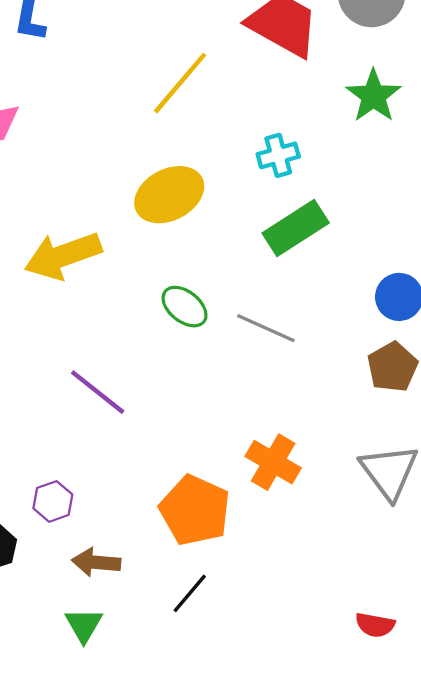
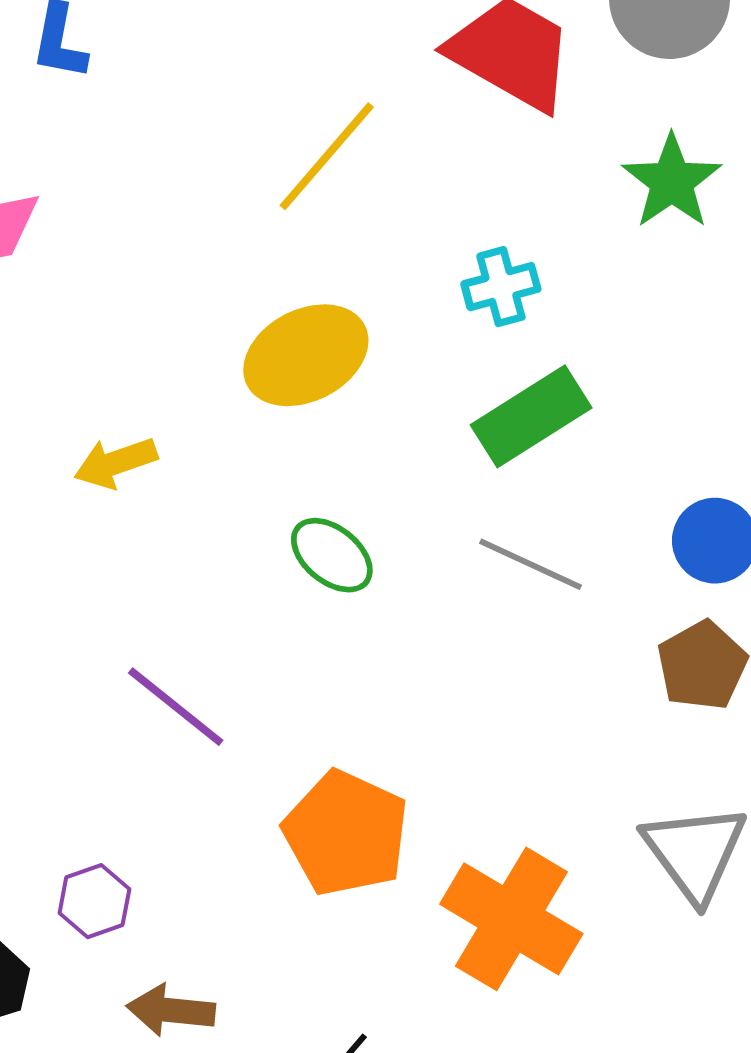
yellow arrow: (63, 256) -> (116, 463), size x0.6
gray line: (266, 328) -> (531, 564), moved
orange cross: (273, 462) -> (511, 919), moved, size x1.4
orange pentagon: (195, 510) -> (346, 833), moved

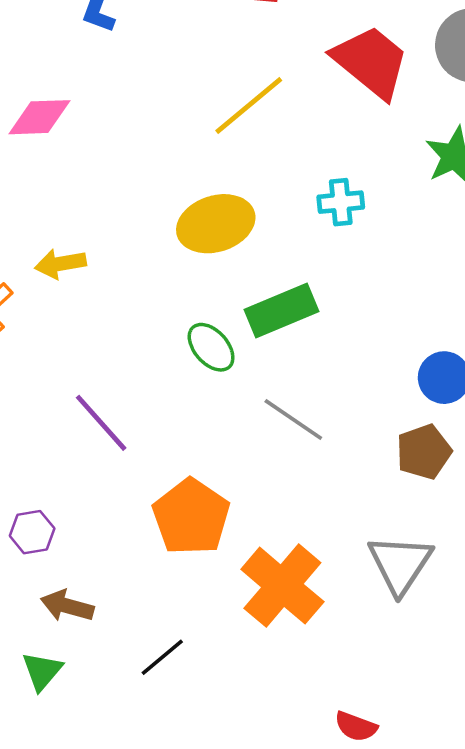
green rectangle: (531, 416) -> (282, 310), moved
yellow arrow: (116, 463) -> (60, 264), moved
gray line: (531, 564) -> (293, 420), moved

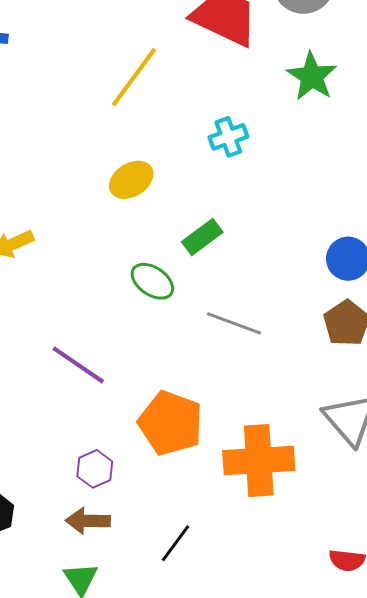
yellow ellipse: (216, 224) -> (131, 180), size x0.7
green rectangle: (282, 310) -> (202, 237), size x0.7
purple hexagon: (32, 532) -> (95, 469), moved
orange cross: (282, 586) -> (259, 461), turned -30

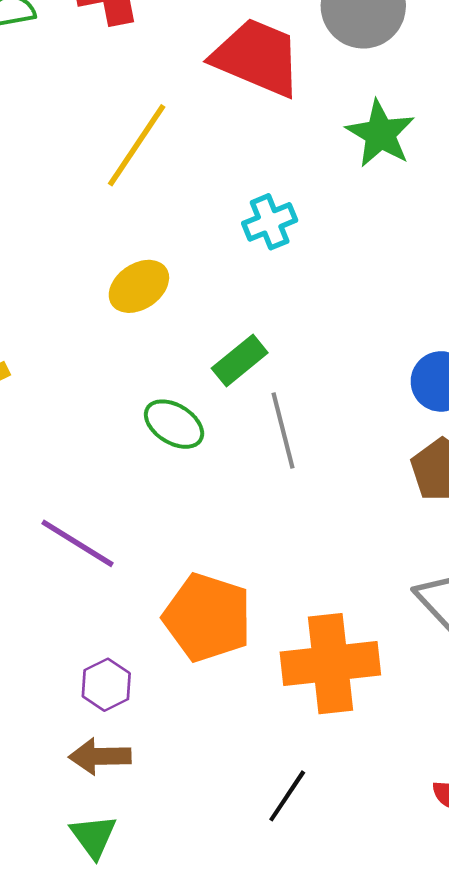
gray line: (234, 323) -> (283, 431), moved, turned 58
black line: (176, 543) -> (287, 796), moved

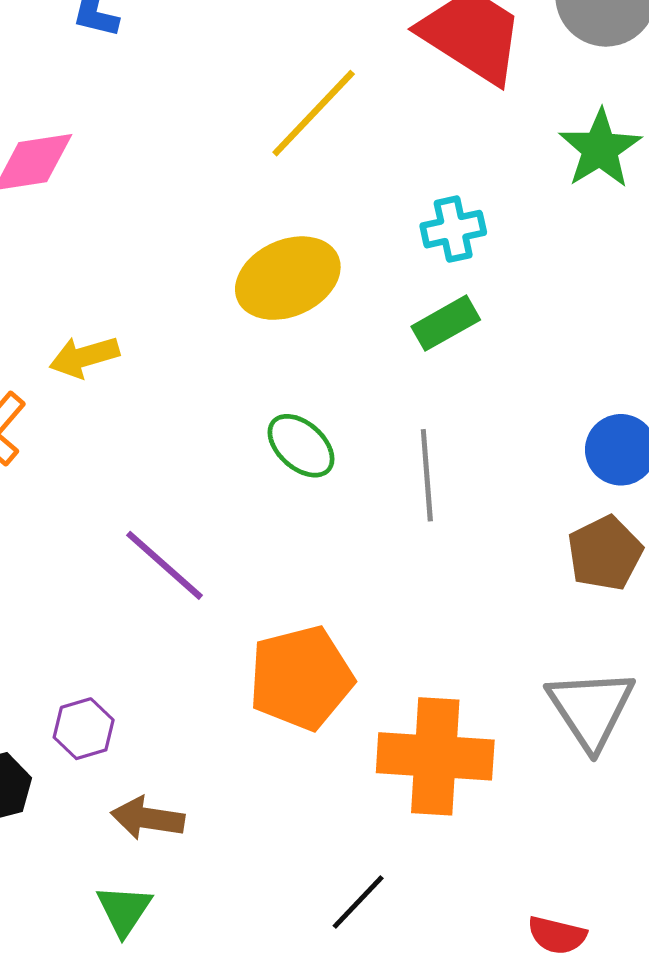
yellow ellipse: (139, 286) -> (288, 278), size x1.4
green rectangle: (240, 361) -> (446, 323), moved
orange pentagon: (207, 617) -> (301, 678), turned 30
purple hexagon: (106, 685) -> (84, 729), moved

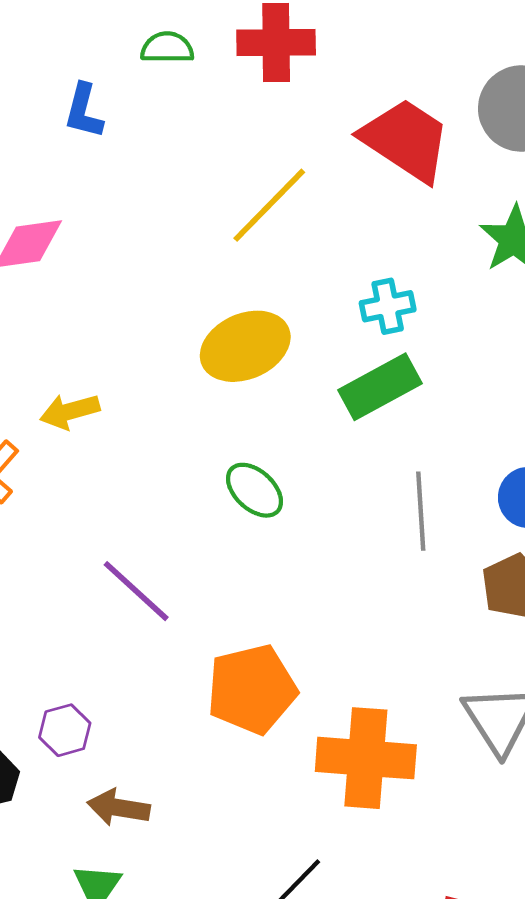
green rectangle: (446, 323) -> (380, 387), size x1.4
gray line: (427, 475) -> (421, 511), moved

